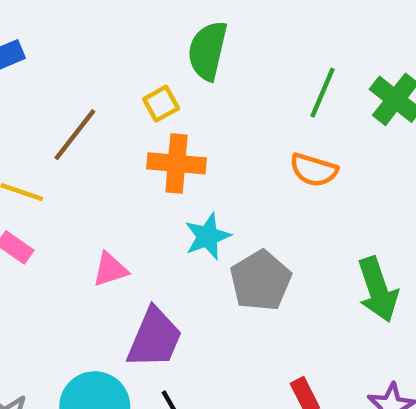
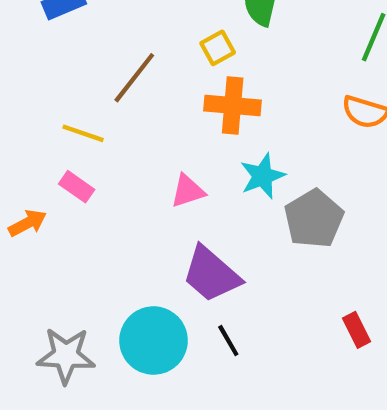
pink triangle: (110, 270) -> (188, 191), moved
purple trapezoid: (154, 338) -> (211, 274), turned 108

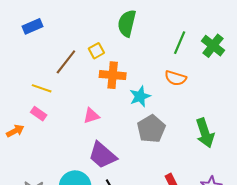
yellow square: (218, 48) -> (96, 51), moved
cyan star: (262, 176) -> (140, 96), moved

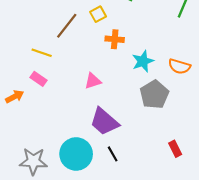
orange cross: (113, 75) -> (115, 39), size x0.7
orange semicircle: (176, 78) -> (179, 66), moved

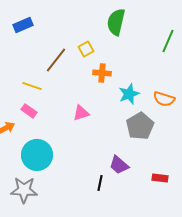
purple trapezoid: (104, 122) -> (119, 165), moved, size x0.7
red rectangle: (175, 149) -> (160, 178), turned -56
cyan circle: (76, 154) -> (37, 155), moved
black line: (113, 154) -> (100, 183), turned 42

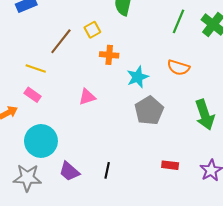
orange semicircle: (164, 99) -> (178, 68), moved
purple trapezoid: (119, 165) -> (69, 171), moved

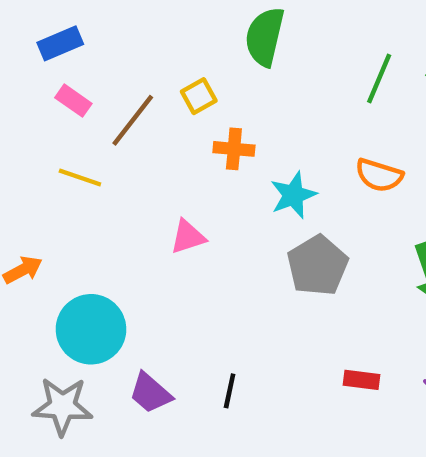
pink rectangle: (33, 95) -> (73, 101), moved

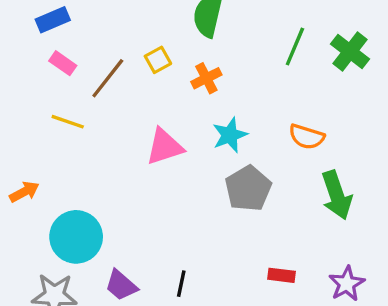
orange cross: (234, 149) -> (206, 78), moved, turned -32
orange semicircle: (379, 175) -> (307, 137), moved
pink triangle: (188, 237) -> (165, 147), moved, size x1.4

